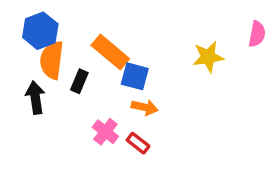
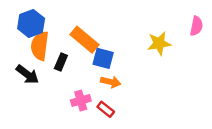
black arrow: (35, 98) -> (27, 74), turned 135
pink cross: (105, 132) -> (81, 101), turned 36

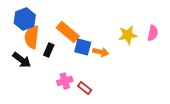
pink semicircle: (196, 26) -> (153, 33), moved
orange arrow: (111, 82) -> (101, 52), moved

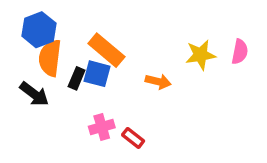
blue square: (83, 47) -> (97, 74), moved

